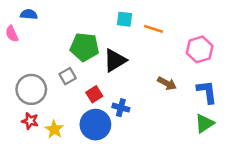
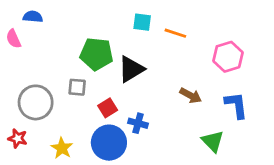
gray square: (68, 76) -> (77, 87), turned 35
red star: (30, 121) -> (18, 138), moved
green triangle: (204, 123) -> (213, 141), moved, turned -40

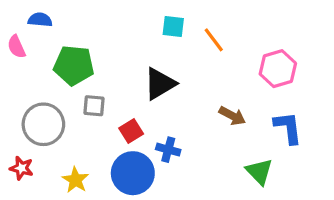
orange line: (175, 33) -> (214, 40), turned 35
green pentagon: (96, 54) -> (74, 65), moved

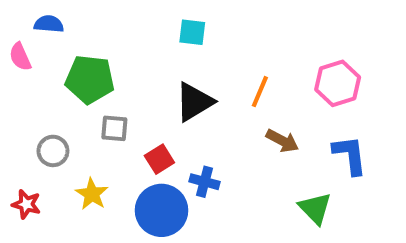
cyan square: (173, 26) -> (192, 32), moved
orange line: (214, 40) -> (260, 92), moved, turned 60
gray circle: (43, 124) -> (53, 151), size x0.6
yellow star: (75, 180) -> (92, 194), moved

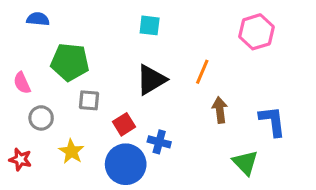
pink semicircle: (20, 57) -> (22, 83), moved
pink hexagon: (338, 83) -> (256, 32), moved
brown arrow: (282, 141) -> (220, 110), turned -125

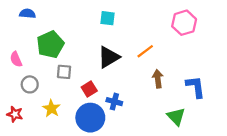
green pentagon: (70, 62) -> (50, 44), turned -30
orange line: (202, 72) -> (145, 51), turned 30

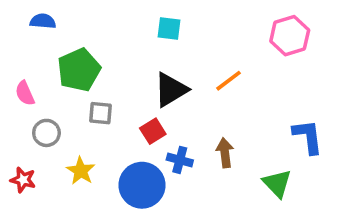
brown arrow: (158, 79) -> (225, 153), moved
red square: (89, 89) -> (153, 131), moved

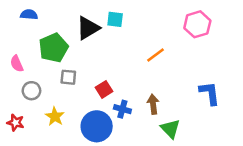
black triangle: (171, 90) -> (88, 28), moved
green triangle: (277, 183) -> (170, 129), moved

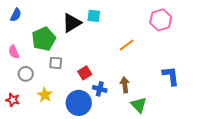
blue semicircle: (29, 14) -> (16, 15), moved, turned 112

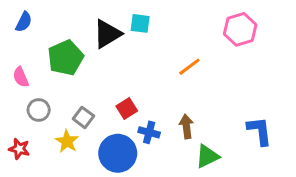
gray square: (56, 63) -> (83, 117), moved, turned 32
blue L-shape: (171, 76) -> (260, 131), moved
green triangle: (139, 105) -> (207, 156), turned 48

